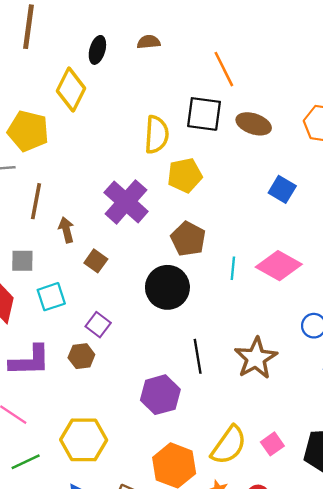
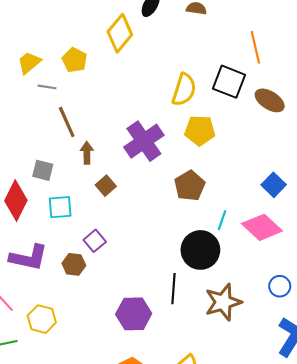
yellow pentagon: (28, 131) -> (75, 60), size x0.7
blue square: (282, 189) -> (274, 185), moved
brown line: (36, 201) -> (67, 122), turned -48
black circle: (167, 287) -> (200, 250), moved
yellow hexagon: (84, 440) -> (42, 319), moved, size x0.7

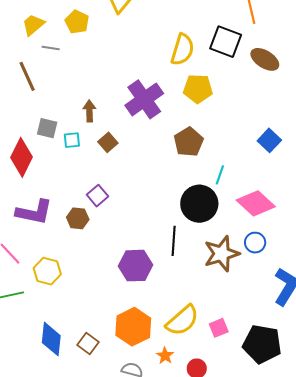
brown line: (67, 122) -> (27, 76), moved
cyan square: (60, 207) -> (72, 140), moved, size x0.7
pink diamond: (262, 227) -> (256, 203), moved
blue circle: (280, 286) -> (255, 243), moved

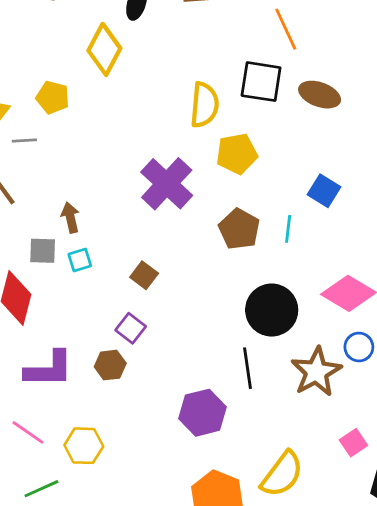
brown arrow: (89, 111) -> (70, 218), moved
blue square: (269, 140) -> (324, 191), moved
brown square: (108, 142) -> (144, 275), moved
cyan line: (220, 175) -> (288, 229), moved
pink square: (219, 328) -> (353, 443), moved

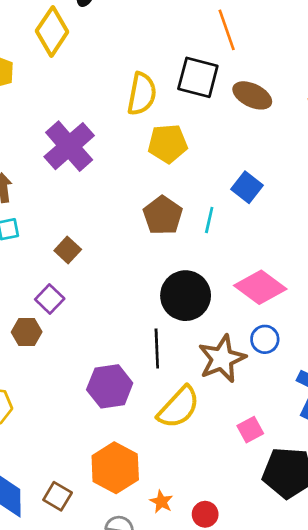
purple cross: (167, 184) -> (69, 146), moved
yellow semicircle: (282, 474) -> (179, 407), moved

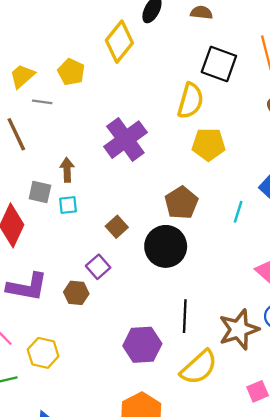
black square: (198, 77) -> (219, 64), moved
brown pentagon: (163, 215) -> (181, 203), moved
black circle: (186, 296) -> (166, 246), moved

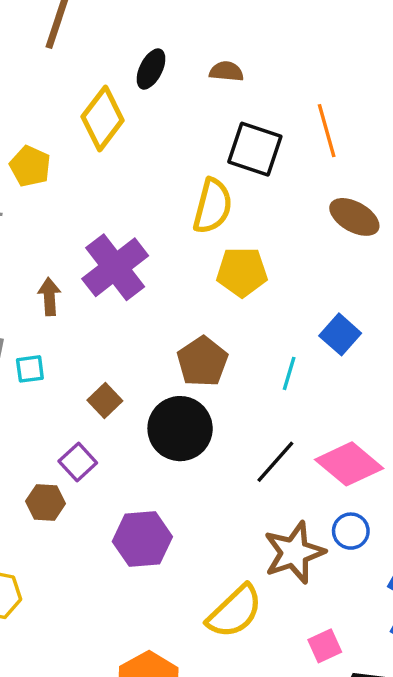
brown arrow: (67, 170) -> (49, 297), moved
black line: (185, 316) -> (275, 462), moved, turned 40
purple hexagon: (142, 345) -> (142, 539), moved

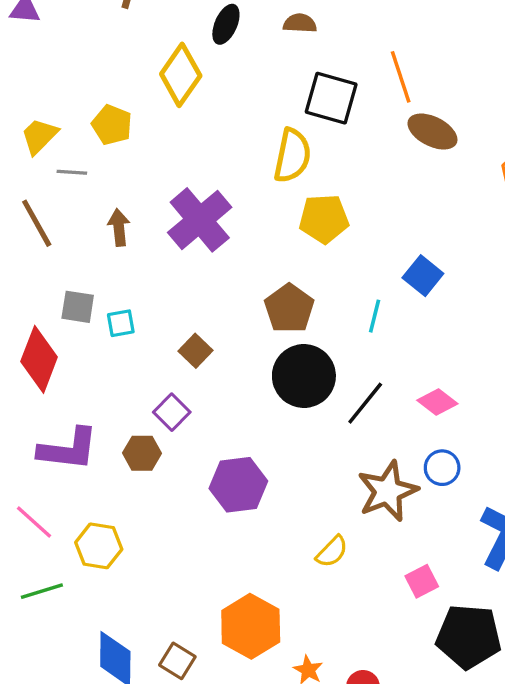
brown ellipse: (354, 217) -> (432, 132), moved
brown arrow: (49, 297) -> (119, 227), moved
black circle: (180, 429) -> (304, 376), moved
pink diamond: (349, 464) -> (437, 402), size x0.6
yellow semicircle: (235, 611) -> (332, 552), size x0.6

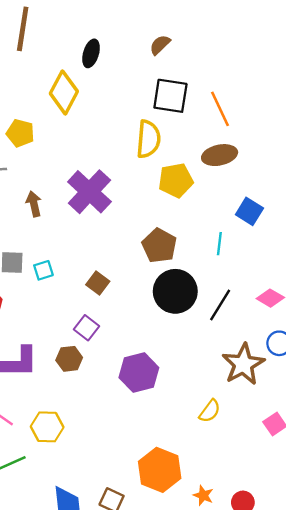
brown semicircle: (300, 23) -> (160, 45), moved, turned -40
orange line: (401, 77) -> (220, 109), moved
brown ellipse: (432, 132) -> (220, 155), moved, turned -32

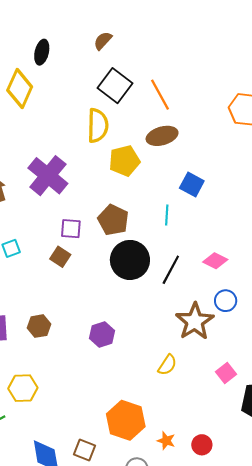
black square: (170, 96) -> (115, 86), turned 32
purple square: (86, 328) -> (71, 229), moved, turned -30
purple hexagon: (139, 373) -> (102, 335), size x0.7

